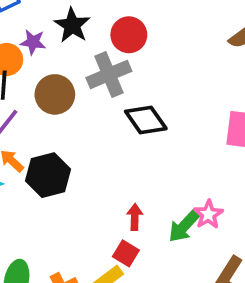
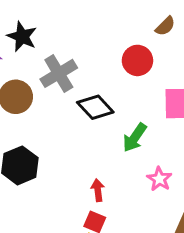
red circle: (129, 35) -> (137, 60), moved
green arrow: (184, 226) -> (135, 138), moved

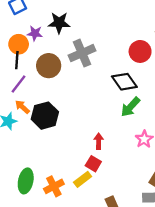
black star: (22, 37) -> (59, 23), turned -30
black diamond: (95, 107) -> (124, 82), moved

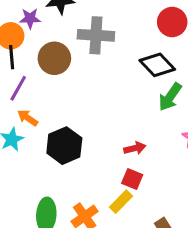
gray cross: (82, 53) -> (96, 35), turned 35
black hexagon: (45, 116) -> (64, 146), moved
red arrow: (99, 141) -> (135, 148), turned 84

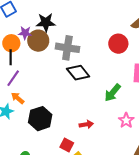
brown circle: (54, 58) -> (38, 41), moved
black diamond: (157, 65) -> (78, 73), moved
red square: (132, 179) -> (67, 145), moved

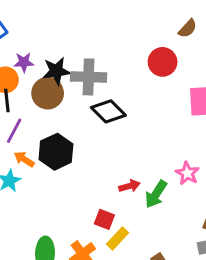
black star: (46, 22) -> (56, 71), moved
brown circle: (38, 41) -> (48, 93), moved
green arrow: (113, 93) -> (156, 194), moved
black hexagon: (40, 119) -> (56, 152), moved

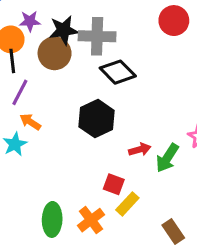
black hexagon: (56, 152) -> (96, 119), moved

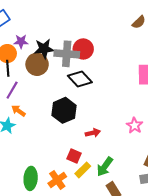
red circle: (174, 21) -> (83, 49), moved
green arrow: (167, 158) -> (105, 167), moved

